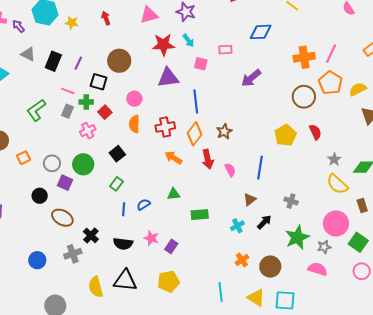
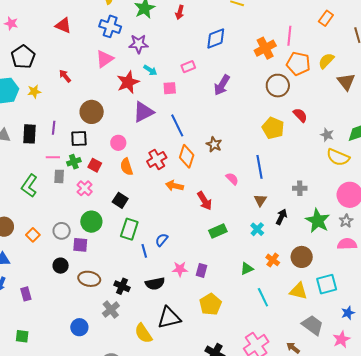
red arrow: (208, 159) -> (205, 201), moved
green rectangle: (117, 184) -> (129, 229), size x1.5
green triangle: (174, 194) -> (247, 269), moved

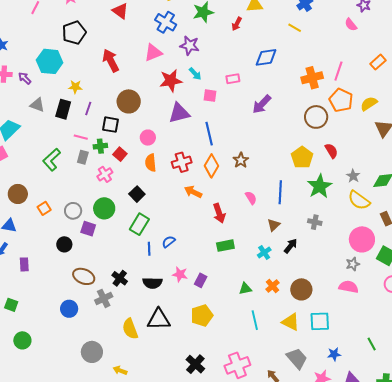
red arrow: (65, 76) -> (111, 61), size x1.6
yellow star: (34, 91) -> (75, 87), moved
green star: (318, 221) -> (320, 186), moved
brown ellipse: (89, 279) -> (84, 276), moved

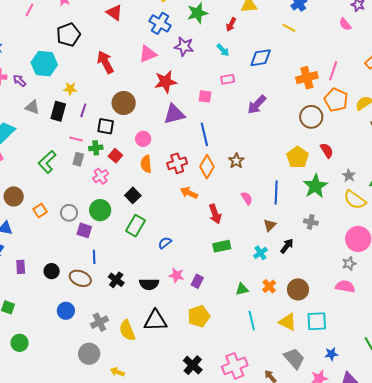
cyan arrow: (195, 74) -> (223, 50), moved
black circle: (64, 244) -> (52, 271), moved
blue line: (149, 249) -> (94, 257), moved
gray cross: (104, 298) -> (99, 322), moved

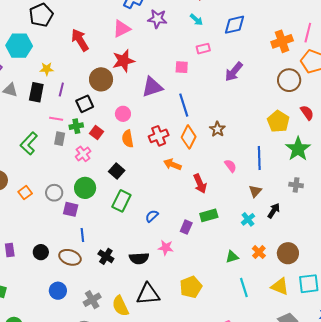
red star: (166, 82) -> (123, 61), moved
black square: (106, 126) -> (85, 104), turned -30
purple rectangle: (197, 281) -> (186, 227), moved

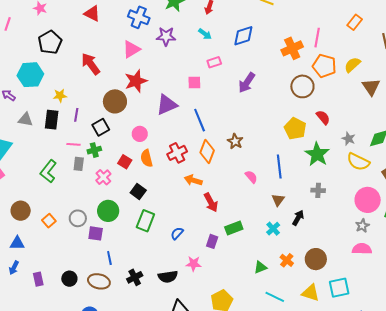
red square: (96, 133) -> (125, 162), moved
red arrow: (200, 184) -> (211, 202), moved
black cross: (106, 256) -> (135, 277), turned 35
cyan line: (244, 287) -> (275, 297), turned -42

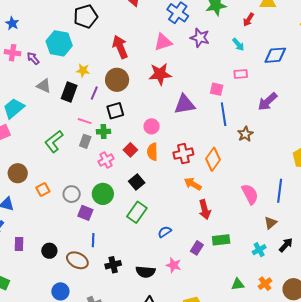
brown circle: (115, 101) -> (117, 80), moved
blue line: (200, 120) -> (224, 114), moved
brown star: (235, 141) -> (245, 134), moved
pink semicircle: (251, 177) -> (250, 194), size x1.5

